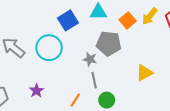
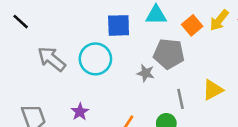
blue square: (68, 20) -> (119, 25), turned 30
gray line: (94, 80) -> (180, 99), moved

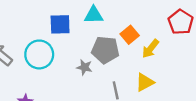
yellow arrow: (219, 20) -> (150, 49), moved
orange square: (192, 25) -> (130, 35), moved

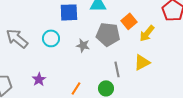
cyan circle: (39, 54) -> (51, 38), size x0.7
gray star: (84, 67) -> (83, 45), moved

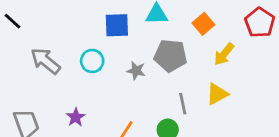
orange square: (129, 21) -> (203, 24), moved

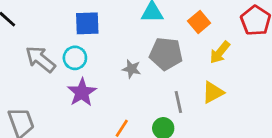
blue square: (117, 25) -> (87, 23), moved
cyan circle: (92, 61) -> (75, 58), moved
purple star: (76, 117) -> (82, 92), moved, size x1.5

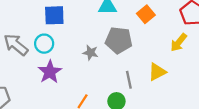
yellow arrow: (220, 52) -> (179, 42), moved

